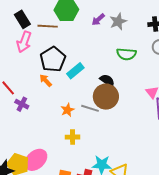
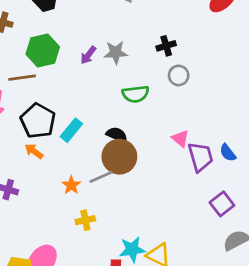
gray star: (118, 22) -> (116, 52), turned 30
gray line: (90, 108) -> (101, 177), turned -30

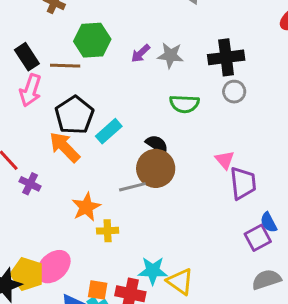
black cross: (166, 46) -> (226, 57), size x1.6
orange arrow: (34, 151) -> (65, 147), size x1.6
blue semicircle: (228, 153) -> (269, 222), moved
orange star: (71, 185) -> (86, 207), moved, size x1.4

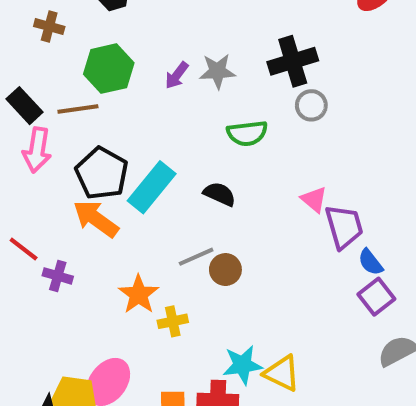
cyan rectangle: (109, 131) -> (152, 187), size x1.4
brown circle: (156, 168) -> (225, 270), moved, size x0.6
blue semicircle: (269, 222) -> (370, 262), moved

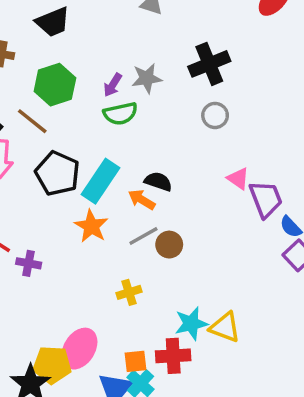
gray circle: (311, 105) -> (215, 115), moved
brown line: (78, 109) -> (32, 121), turned 52
green semicircle: (247, 133) -> (120, 114), moved
orange arrow: (96, 219) -> (142, 200), moved, size x0.7
orange star: (139, 294) -> (91, 226), moved

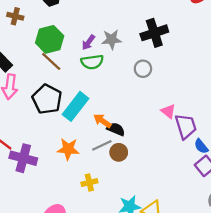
gray circle: (215, 115) -> (143, 69), moved
brown line: (32, 121) -> (51, 61), moved
black semicircle: (158, 181) -> (116, 129), moved
orange star: (91, 226) -> (68, 149), moved, turned -30
purple cross: (29, 263) -> (23, 158), size x1.6

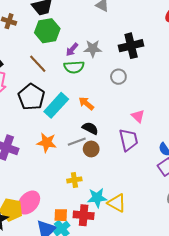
green hexagon: (50, 39) -> (47, 31), moved
orange arrow: (102, 121) -> (86, 103), moved
purple trapezoid: (186, 126) -> (128, 140), moved
yellow cross: (89, 183) -> (74, 180), moved

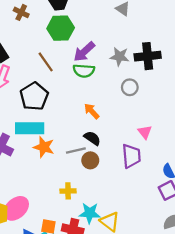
purple arrow: (72, 49) -> (84, 52), size x1.5
gray star: (93, 49) -> (119, 57), moved
cyan rectangle: (56, 105) -> (30, 128), moved, turned 40

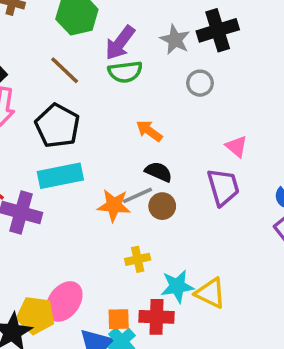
gray star: (119, 57) -> (175, 40), turned 30
orange star: (44, 147) -> (114, 205), moved

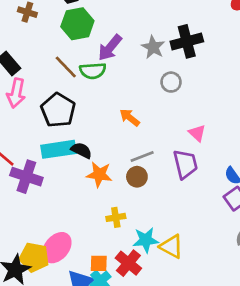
green semicircle: (125, 72) -> (93, 71), moved
black semicircle: (159, 172) -> (81, 150), moved
gray line: (137, 195) -> (142, 156), moved
red cross: (157, 317) -> (128, 263), turned 35

